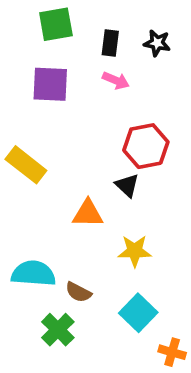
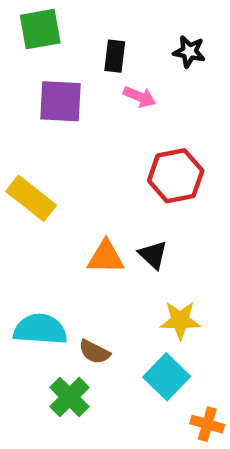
green square: (56, 24) -> (40, 29), moved
black rectangle: (110, 43) -> (115, 56), moved
black triangle: (127, 185) -> (153, 255), moved
yellow star: (135, 251) -> (180, 320), moved

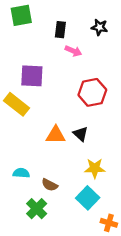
purple square: (61, 101) -> (32, 76), moved
cyan semicircle: (40, 329) -> (21, 173), size x0.6

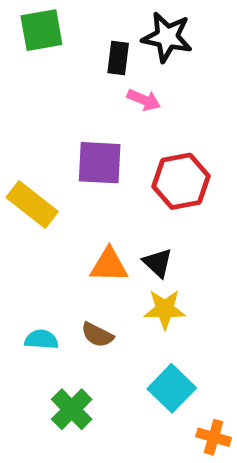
black star: (99, 27) -> (167, 37), moved, size x1.5
purple square: (32, 76) -> (100, 163), moved
yellow star: (95, 168) -> (165, 309), moved
brown semicircle: (50, 185) -> (97, 335), moved

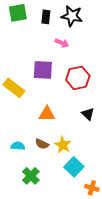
black rectangle: (118, 58) -> (46, 17), moved
black triangle: (158, 263) -> (88, 114), moved
yellow star: (165, 309) -> (63, 145), moved, turned 30

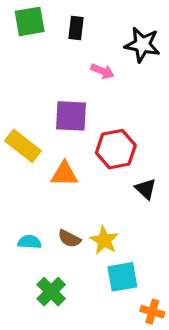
black star: (72, 16) -> (142, 45), moved
red hexagon: (78, 78) -> (116, 149), moved
orange triangle: (47, 114) -> (64, 174), moved
cyan square: (74, 167) -> (122, 277), turned 36

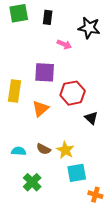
yellow rectangle: (23, 146) -> (15, 91), turned 60
orange triangle: (64, 174) -> (40, 109), turned -42

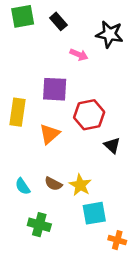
black rectangle: (48, 17) -> (58, 21), turned -48
cyan semicircle: (19, 151) -> (23, 186), turned -128
green cross: (32, 182) -> (39, 225), turned -30

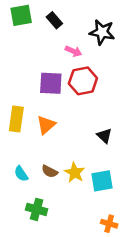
yellow rectangle: (18, 112) -> (16, 119), moved
red hexagon: (89, 115) -> (83, 81), moved
cyan square: (94, 213) -> (102, 181), moved

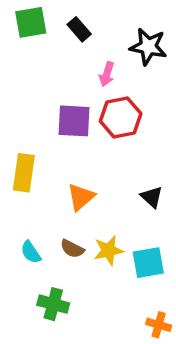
pink arrow: (73, 51) -> (107, 74), turned 84
orange triangle: (46, 125) -> (81, 197), moved
yellow star: (75, 173) -> (109, 250), turned 30

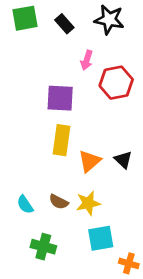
black star: (148, 47) -> (109, 20), moved
red hexagon: (121, 117) -> (116, 83), moved
yellow rectangle: (24, 173) -> (62, 140), moved
orange triangle: (81, 197) -> (90, 161), moved
cyan square: (148, 263) -> (101, 238), moved

